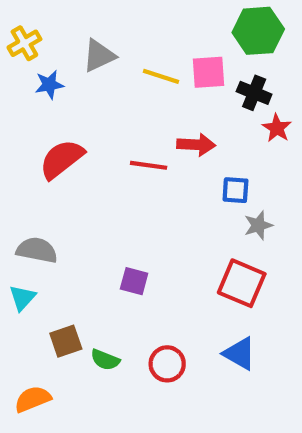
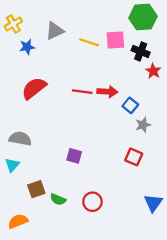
red arrow: (196, 145) -> (107, 92), moved
blue square: (235, 190) -> (130, 105), turned 35
red square: (242, 283) -> (134, 157), size x0.7
blue triangle: (240, 354) -> (153, 203), moved, turned 36

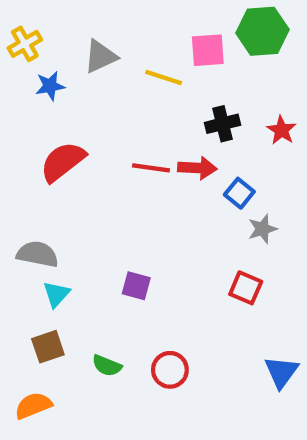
pink square: (115, 40) -> (208, 50), moved
black cross: (141, 51) -> (223, 124), moved, turned -36
cyan triangle: (12, 165) -> (56, 294), moved
brown square: (36, 189) -> (48, 347), moved

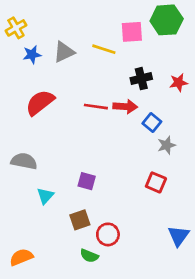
gray triangle: (101, 56) -> (64, 52), moved
red star: (281, 130) -> (179, 83), turned 30
cyan triangle: (56, 294) -> (45, 196), moved
brown square: (48, 347) -> (80, 220), moved
green semicircle: (107, 366) -> (89, 256), moved

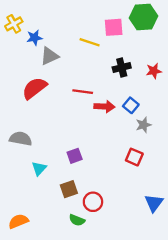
gray triangle: (64, 52) -> (49, 56), moved
blue star: (32, 55) -> (34, 38), moved
red arrow: (125, 107) -> (104, 107), moved
purple square: (87, 181) -> (75, 156), turned -35

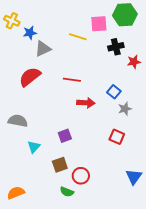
yellow cross: (14, 24) -> (12, 21), turned -35
black cross: (122, 67) -> (116, 47), moved
red arrow: (104, 107) -> (86, 103), moved

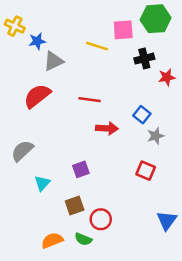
gray semicircle: (18, 121) -> (22, 151), turned -54
orange semicircle: (16, 193) -> (52, 240), moved

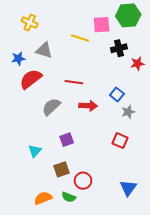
yellow cross: (15, 26) -> (30, 23), moved
blue star: (37, 41) -> (18, 58), moved
gray triangle: (53, 61) -> (44, 50), turned 42
gray semicircle: (22, 151) -> (51, 107), moved
blue triangle: (167, 221) -> (128, 188), moved

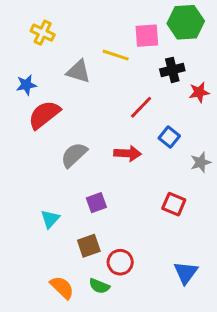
gray triangle: (44, 50) -> (78, 71), moved
red line: (74, 82) -> (141, 107), moved, turned -54
gray star: (128, 112) -> (201, 162), moved
orange semicircle: (43, 198) -> (62, 287), turned 66

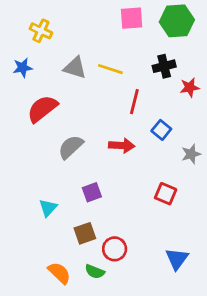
pink square: (147, 36) -> (132, 18), moved
yellow line: (116, 55) -> (110, 69), moved
blue star: (26, 85) -> (23, 68), moved
red line: (141, 107) -> (134, 102), turned -30

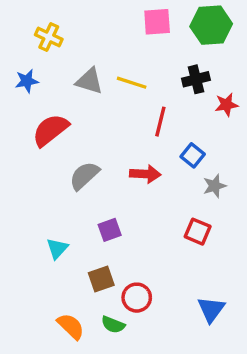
gray star: (191, 154) -> (215, 186), moved

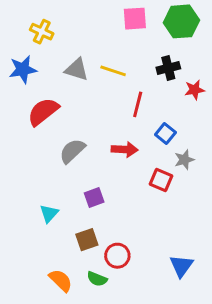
blue star: (27, 81) -> (23, 69), size x1.4
red square: (198, 232) -> (161, 180), moved

